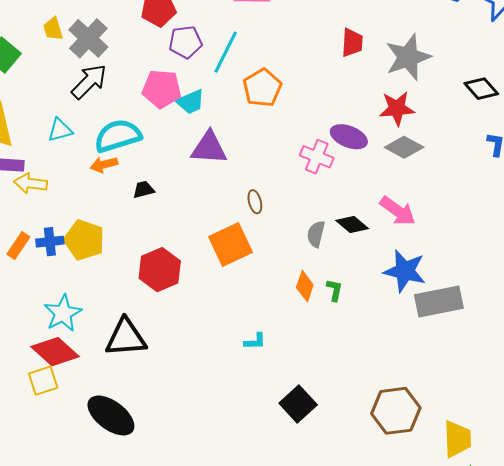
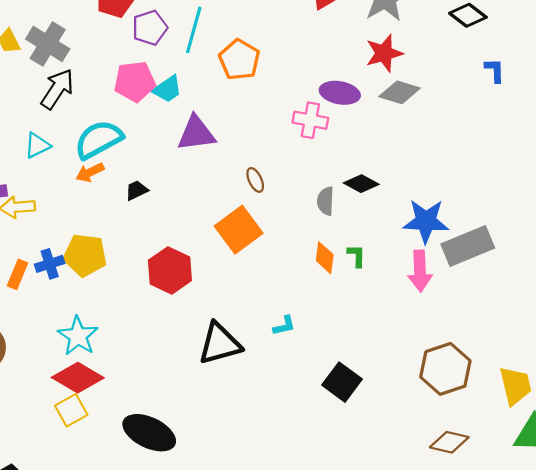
pink arrow: (398, 211) -> (420, 271), moved, turned 63
black triangle: (126, 338) -> (220, 344), moved

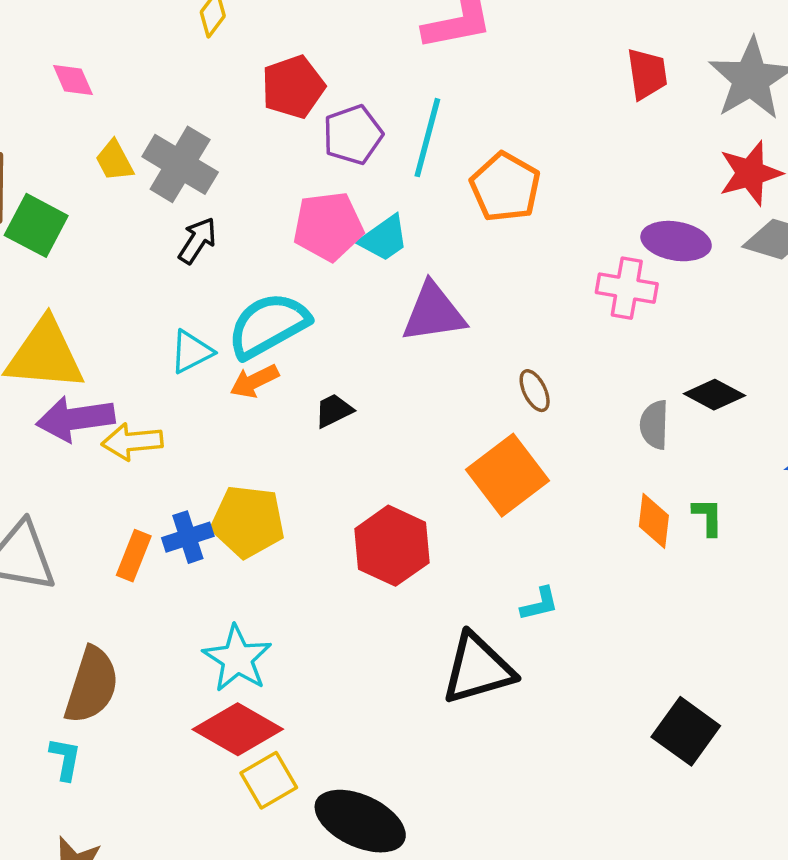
black arrow: (57, 89) -> (197, 241), size x0.7
cyan triangle: (37, 145) -> (191, 352), moved
cyan L-shape: (284, 326) -> (540, 604), moved
yellow square: (71, 410) -> (269, 780), moved

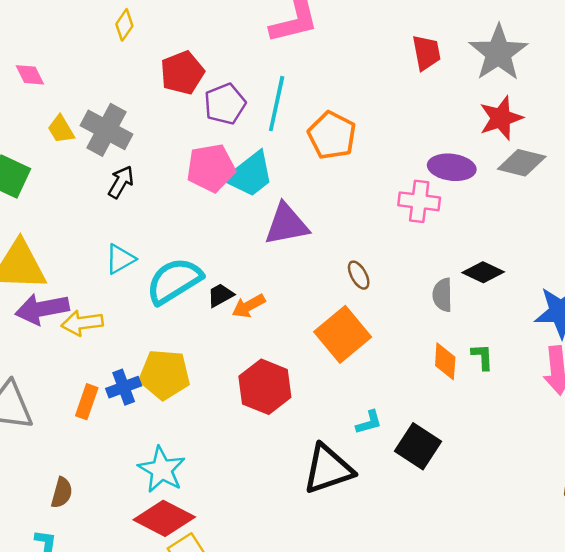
cyan trapezoid: (384, 238) -> (250, 175), size x1.4
cyan semicircle: (268, 325) -> (174, 281), moved
orange arrow: (254, 381) -> (249, 306), moved
brown semicircle: (92, 685) -> (62, 493), size x0.6
black square: (686, 731) -> (418, 446), moved

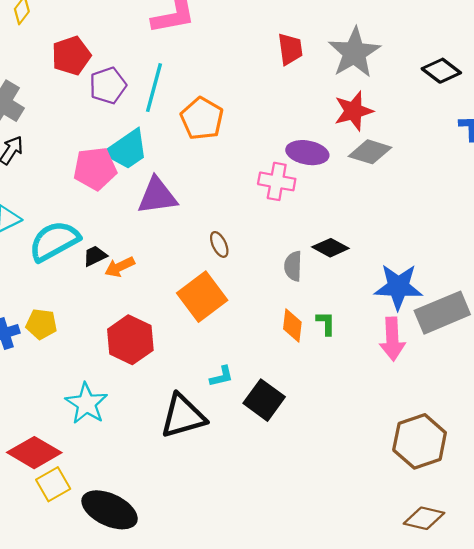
pink pentagon: (211, 168) -> (95, 169), moved
yellow pentagon: (165, 375) -> (41, 324), size x0.7
cyan star: (162, 470) -> (86, 404), moved

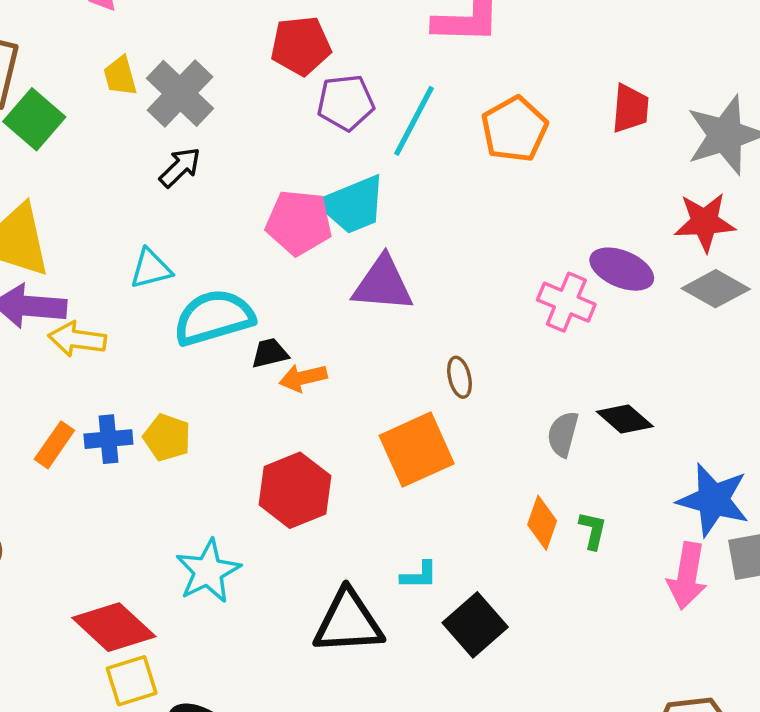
orange pentagon: (202, 119) -> (514, 129), moved

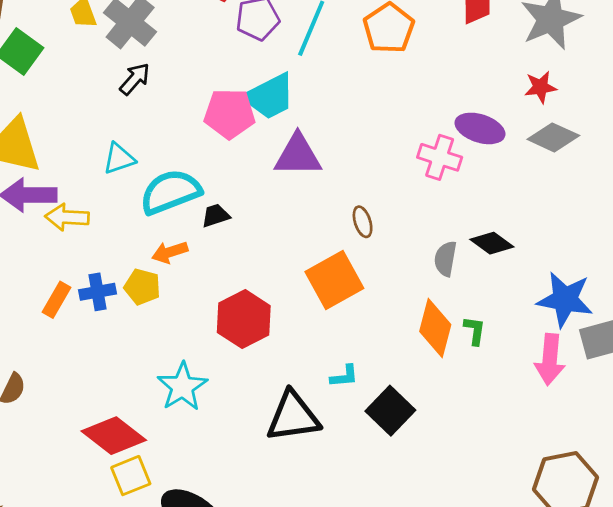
red star: (705, 222) -> (540, 87), size x0.7
orange arrow: (303, 378) -> (170, 252), moved
orange diamond: (542, 523) -> (435, 328), size x1.4

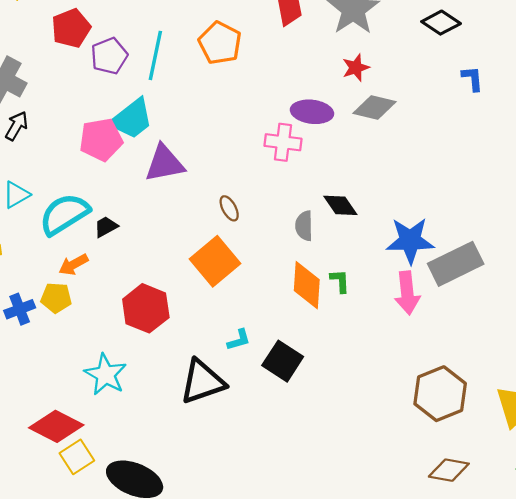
black diamond: (492, 243) -> (340, 205), turned 30

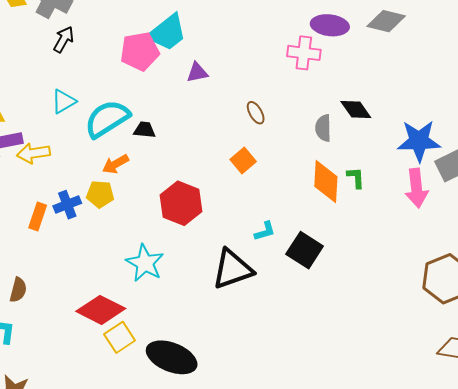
purple triangle: (165, 163) -> (197, 72), size x0.6
black trapezoid: (106, 227) -> (145, 130), turned 35
orange square: (215, 261) -> (243, 161), size x0.6

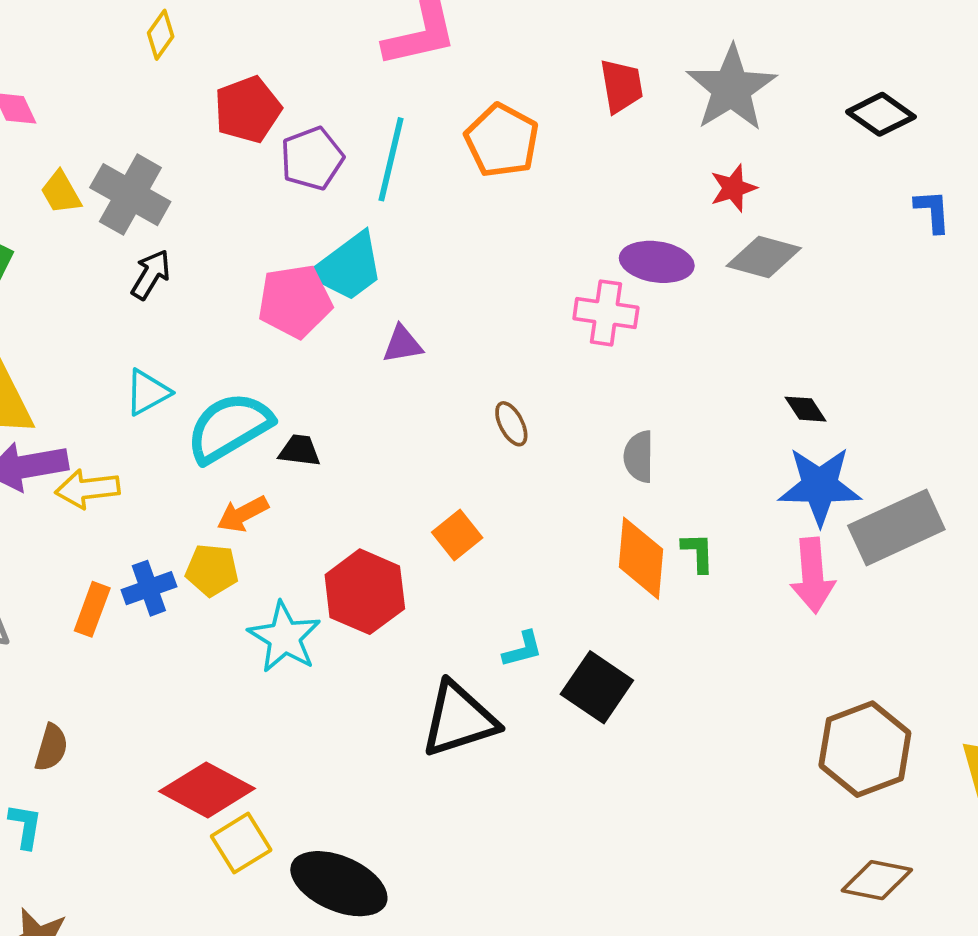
black diamond: (356, 109) -> (805, 409), moved, size x0.7
orange square: (243, 161) -> (457, 535), moved
cyan star: (145, 263) -> (284, 637), moved

